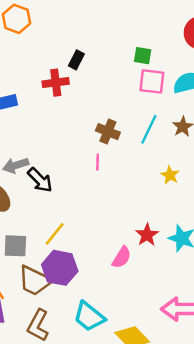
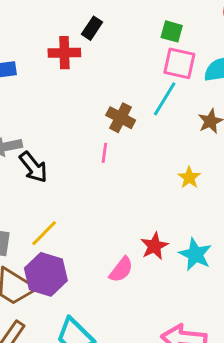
cyan line: (149, 129) -> (165, 99), moved

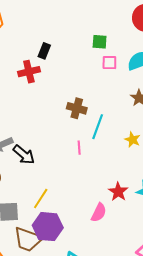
pink square: (179, 63) -> (109, 63), size x0.7
cyan line: (165, 99) -> (98, 127), moved
pink line: (104, 153) -> (79, 148), moved

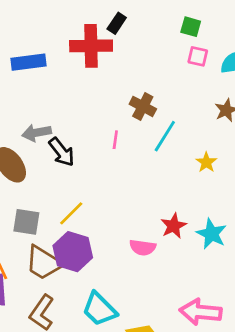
red cross: (29, 72) -> (91, 46), size x1.4
pink line: (79, 148) -> (115, 140), moved
pink semicircle: (99, 213) -> (143, 248), turned 60

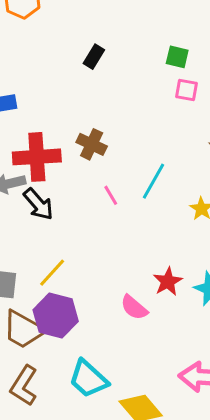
red cross: (91, 46) -> (37, 157), moved
brown cross: (143, 106) -> (92, 144), moved
pink line: (115, 140) -> (111, 195), moved, turned -36
pink semicircle: (143, 248) -> (134, 308), turned 35

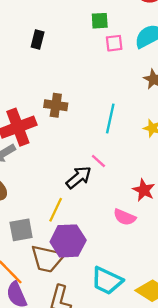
pink line: (111, 195) -> (98, 161), moved
black arrow: (38, 204) -> (79, 177), moved, turned -72

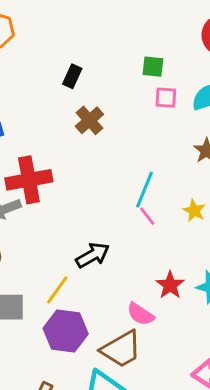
brown cross: (56, 105) -> (89, 120), moved, turned 30
pink line: (98, 161) -> (147, 216), moved
brown trapezoid: (47, 259) -> (121, 349), moved, turned -52

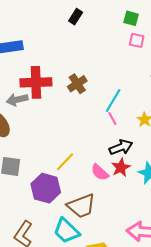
brown cross: (89, 120) -> (77, 84), moved
black arrow: (93, 255) -> (121, 147), moved
yellow line: (57, 290) -> (65, 162), moved
pink semicircle: (141, 314) -> (100, 172), moved

